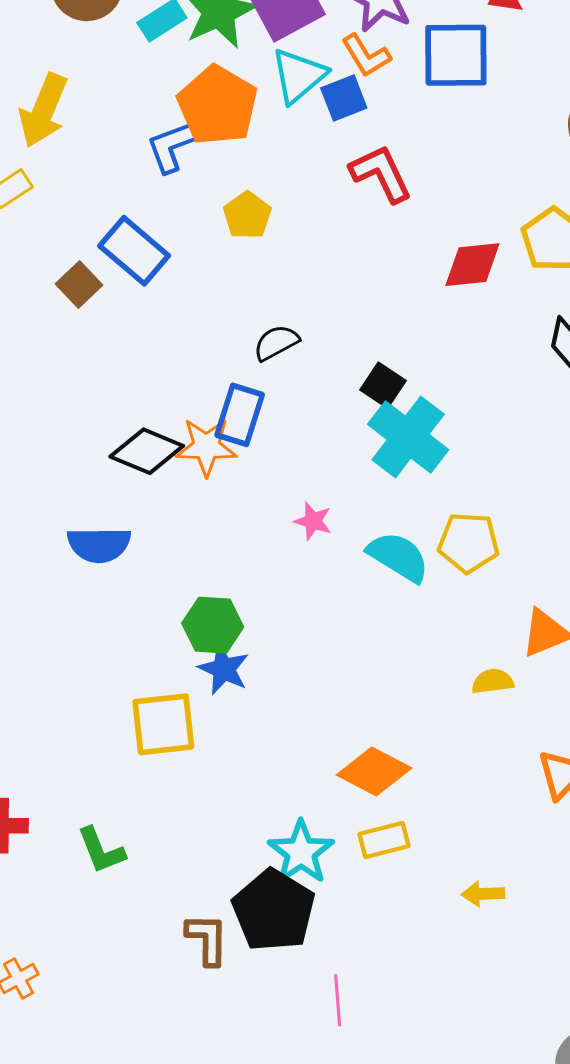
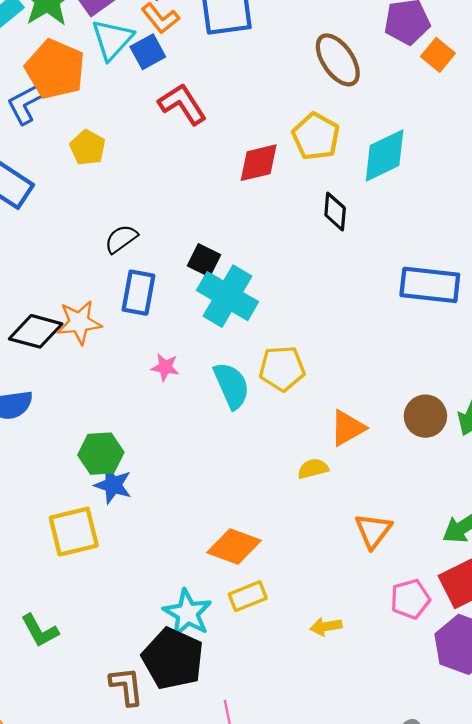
blue rectangle: (240, 415) -> (138, 293), moved
cyan semicircle: (398, 557) -> (232, 386), turned 42

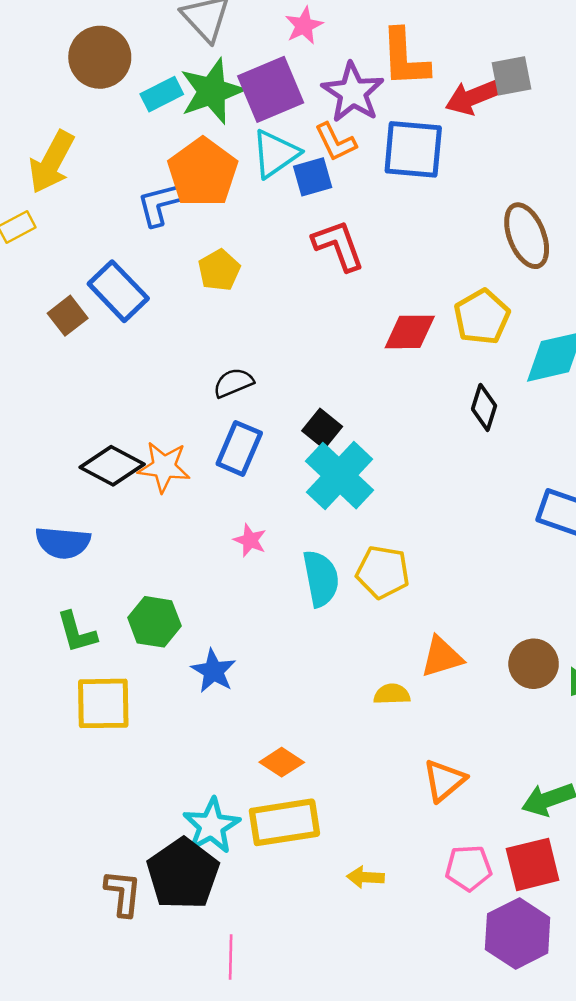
blue star: (113, 485) -> (213, 671), moved
orange diamond: (234, 546) -> (282, 762), size x0.7
yellow rectangle: (248, 596) -> (284, 822), size x1.6
green L-shape: (40, 631) -> (77, 632), moved

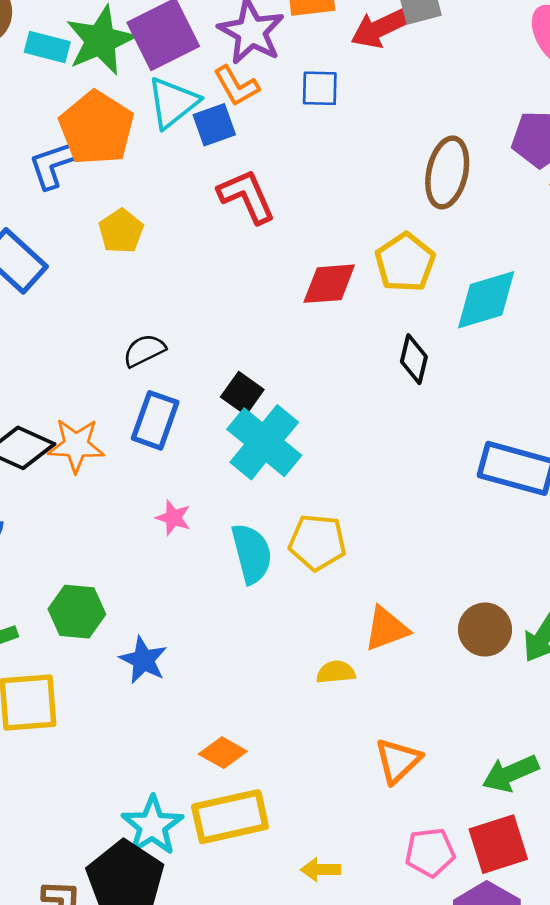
cyan rectangle: (162, 94) -> (47, 47), turned 45
blue square: (413, 149) -> (320, 88), size x0.6
brown ellipse: (527, 236) -> (447, 172), turned 38

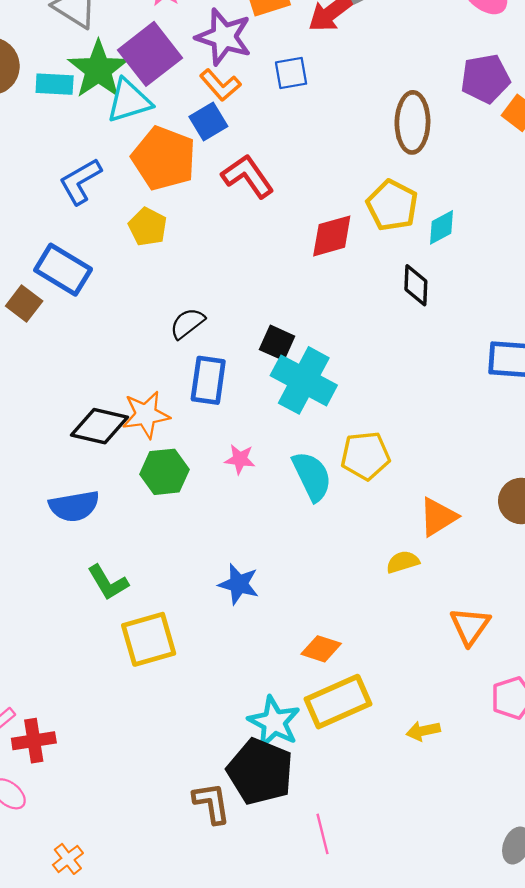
cyan triangle: (173, 103) -> (129, 101), moved, turned 33
orange pentagon: (96, 128) -> (164, 158), moved
cyan diamond: (486, 300) -> (442, 227), moved, size x0.6
green hexagon: (77, 612) -> (164, 472), moved

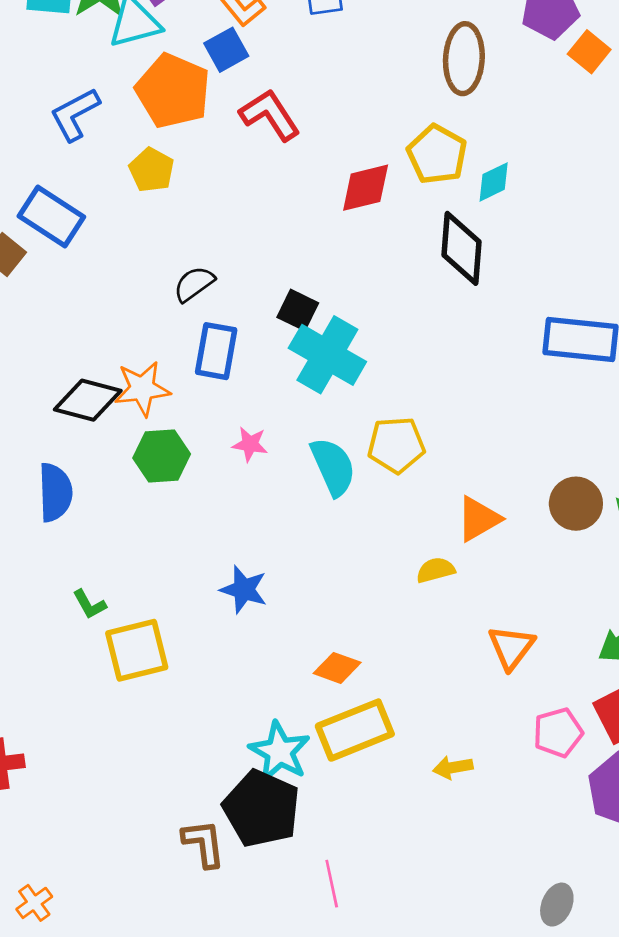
black diamond: (416, 285) -> (462, 248), size x1.5
blue semicircle: (74, 506) -> (55, 492), turned -84
green L-shape: (108, 582) -> (89, 604), moved, size x0.7

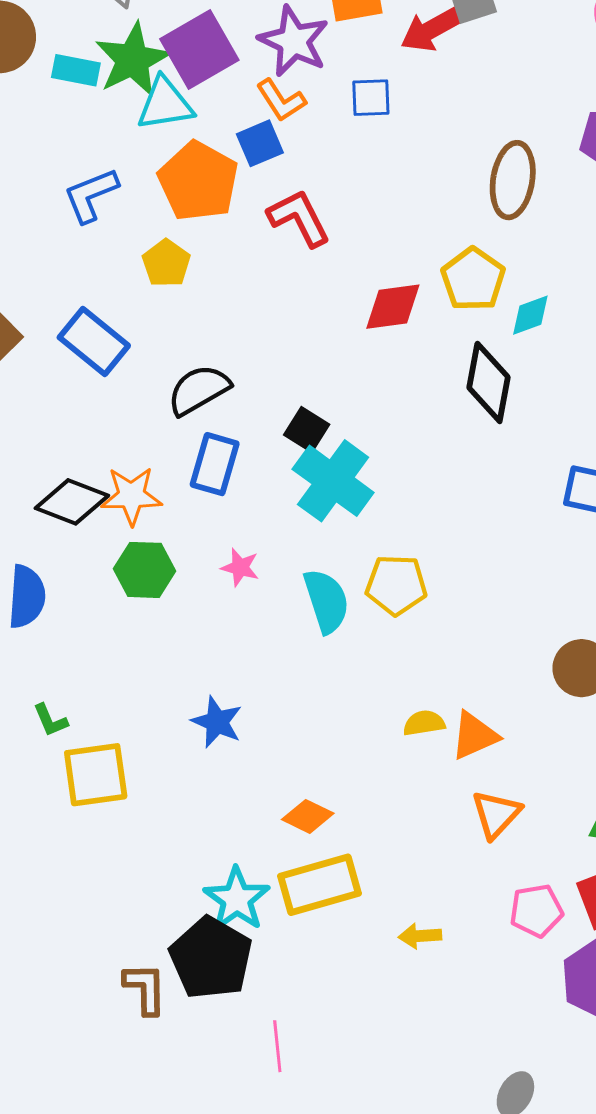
blue rectangle: (51, 217) -> (94, 342), moved
black semicircle: (194, 284) -> (199, 390), size x1.4
orange triangle: (478, 519) -> (474, 736), moved

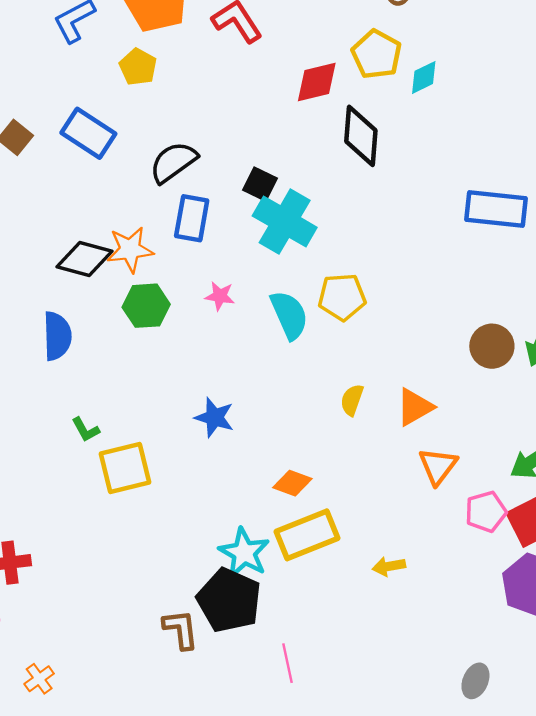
black diamond: (489, 382) -> (361, 136), moved
yellow semicircle: (424, 723) -> (352, 400), moved, turned -56
pink pentagon: (536, 911) -> (486, 512), moved

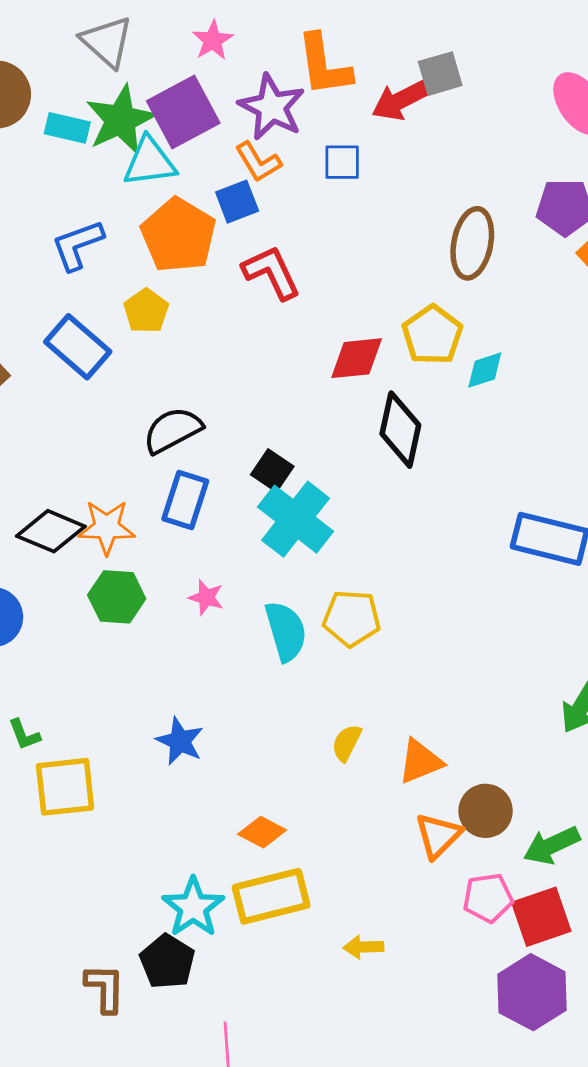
blue rectangle: (88, 133) -> (78, 347), moved
brown circle: (492, 346) -> (486, 811), moved
black pentagon: (229, 600) -> (167, 962), size x0.7

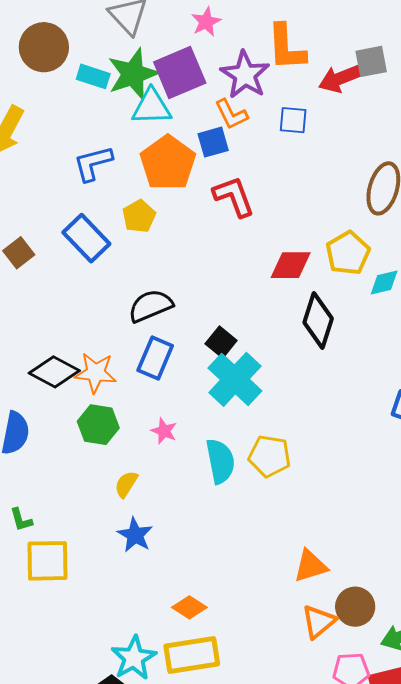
yellow semicircle: (347, 743) -> (126, 484), moved

